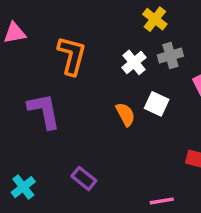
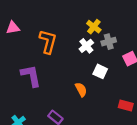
yellow cross: (155, 19) -> (94, 27), moved
orange semicircle: (125, 114) -> (81, 90), moved

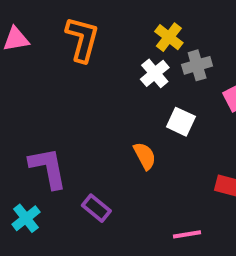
orange L-shape: (48, 42) -> (82, 39), moved
purple L-shape: (31, 76) -> (48, 168), moved

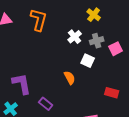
yellow cross: (169, 37) -> (94, 15), moved
gray cross: (197, 65) -> (97, 41), moved

